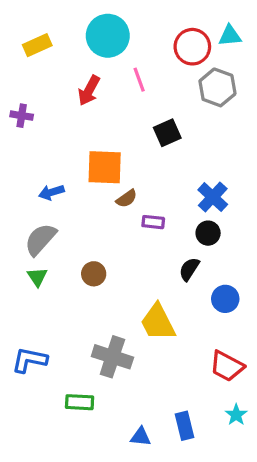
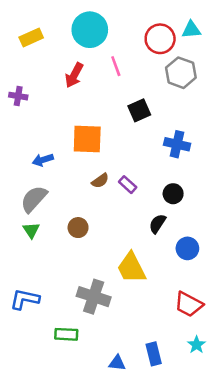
blue cross: (213, 197) -> (177, 144), moved, turned -30
brown semicircle: (127, 199) -> (100, 181), moved
purple rectangle: (153, 222) -> (128, 185), turned 36

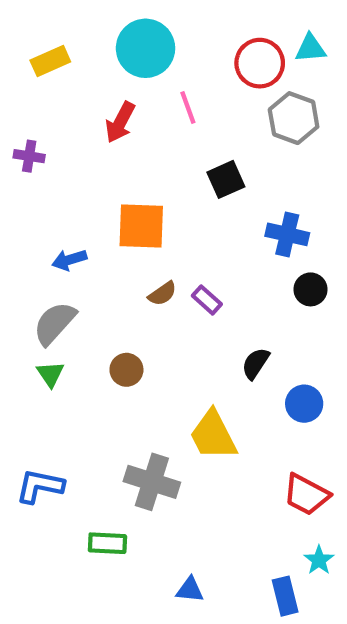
black circle: (173, 194) -> (310, 289), moved
blue rectangle: (154, 354) -> (285, 596), moved

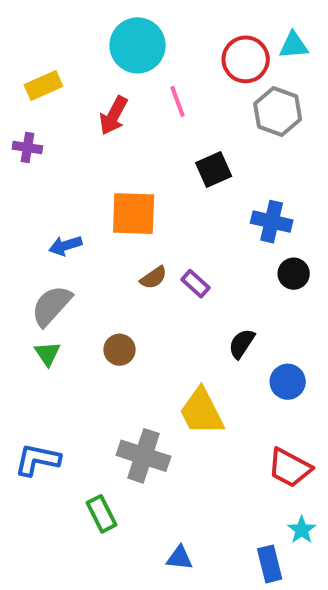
yellow rectangle: (50, 61) -> (43, 85), moved
green rectangle: (107, 543) -> (101, 514), turned 60

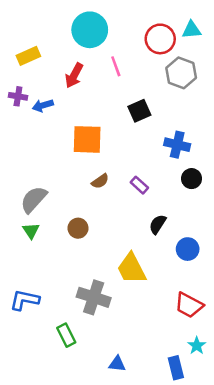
blue arrow: (65, 246) -> (43, 105), moved
purple rectangle: (196, 284) -> (139, 185), moved

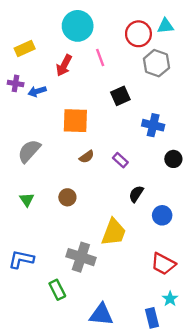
black circle: (192, 179) -> (173, 159), moved
gray semicircle: (34, 199) -> (29, 151), moved
yellow trapezoid: (131, 269) -> (114, 232), turned -132
blue triangle: (117, 364) -> (101, 315), size x1.6

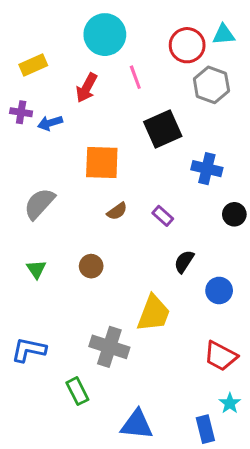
black square: (120, 96) -> (163, 129), size x1.4

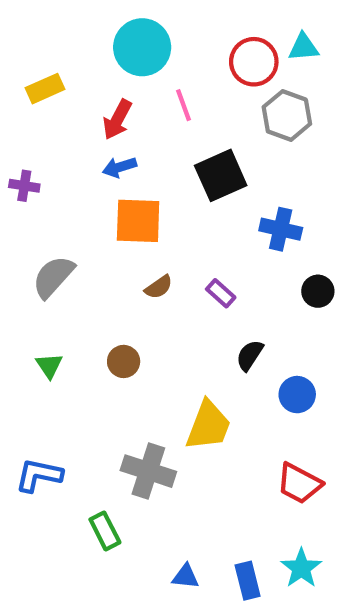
purple cross: (21, 112) -> (24, 186), moved
blue arrow: (50, 123) -> (119, 167), moved
cyan star: (230, 403) -> (301, 568), moved, size x1.4
blue triangle: (137, 425) -> (186, 576), size x0.6
blue rectangle: (205, 429) -> (248, 581), moved

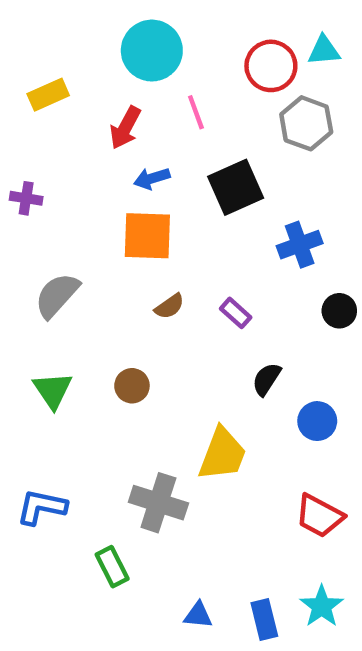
blue arrow: (119, 167) -> (152, 178), moved
blue cross: (281, 229) -> (300, 245), turned -33
green triangle: (49, 366) -> (53, 390), size x1.4

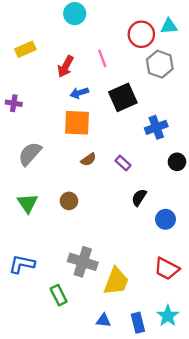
cyan circle: (152, 51) -> (75, 14), moved, size x0.7
yellow trapezoid: (222, 454) -> (116, 281), moved

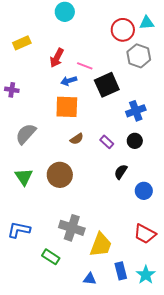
pink line: (102, 58) -> (85, 66), moved, turned -49
black circle: (177, 162) -> (135, 141), moved
brown circle: (69, 201) -> (60, 175), size x1.6
green rectangle: (59, 295) -> (51, 257), turned -30
blue rectangle: (138, 323) -> (121, 271), moved

